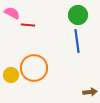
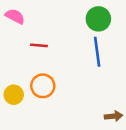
red line: (28, 25) -> (39, 45), moved
orange circle: (34, 68) -> (43, 86), size x0.7

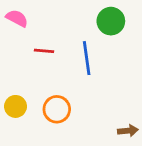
blue line: (97, 52) -> (87, 58), moved
orange circle: (43, 86) -> (57, 109), moved

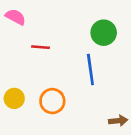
green circle: (111, 21) -> (104, 33), moved
blue line: (87, 58) -> (90, 69), moved

